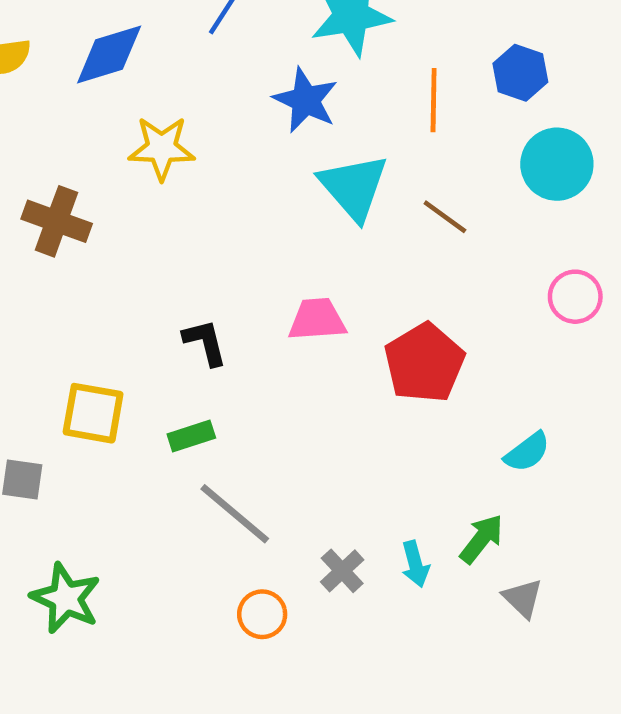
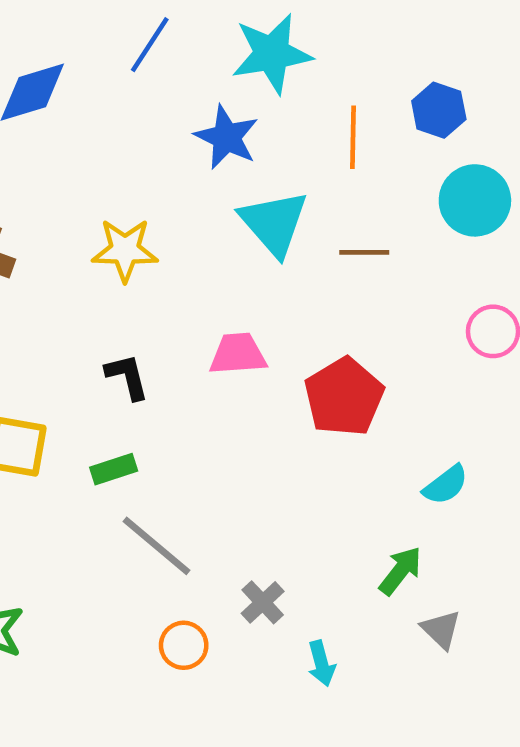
yellow star: (162, 148) -> (125, 250), moved
brown line: (445, 217) -> (364, 252), turned -36
cyan arrow: (415, 564) -> (321, 663), moved

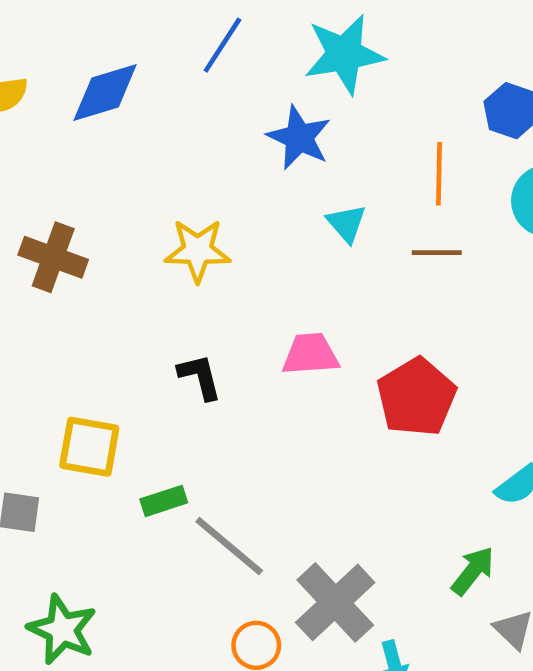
orange line: (353, 137) -> (439, 174), moved
cyan triangle: (274, 223) -> (347, 223), size x0.6
green rectangle: (114, 469) -> (164, 501), moved
gray cross: (263, 602) -> (335, 602), size x1.8

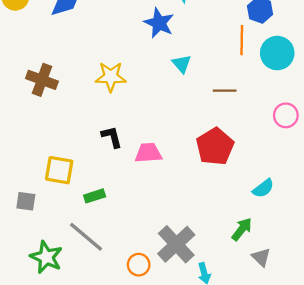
orange line: (439, 174) -> (242, 40), moved
brown line: (437, 253) -> (225, 91), moved
pink trapezoid: (310, 354) -> (148, 153), moved
gray line: (229, 546) -> (86, 237), moved

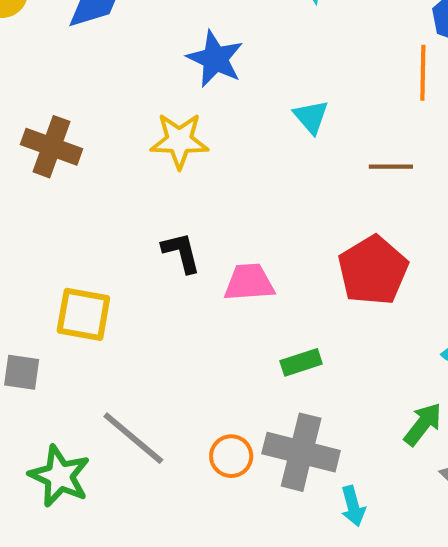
blue star: (159, 23) -> (215, 59), moved
green rectangle: (95, 196) -> (301, 362), moved
gray cross: (176, 244) -> (301, 452), turned -33
orange circle: (139, 265) -> (231, 456), moved

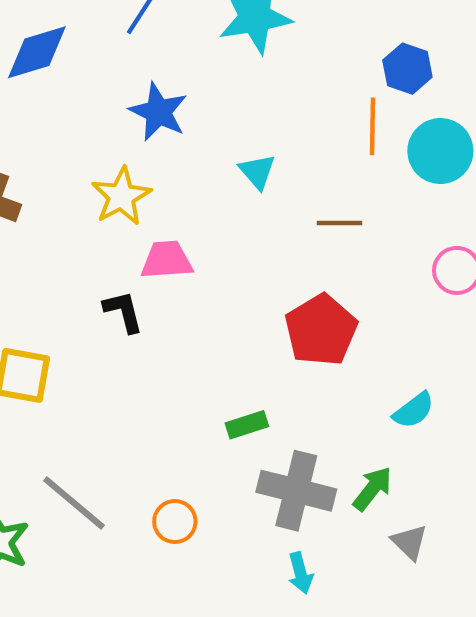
yellow star: (179, 141) -> (121, 196), turned -30
pink trapezoid: (249, 282) -> (167, 260), moved
gray cross: (301, 452) -> (296, 491), moved

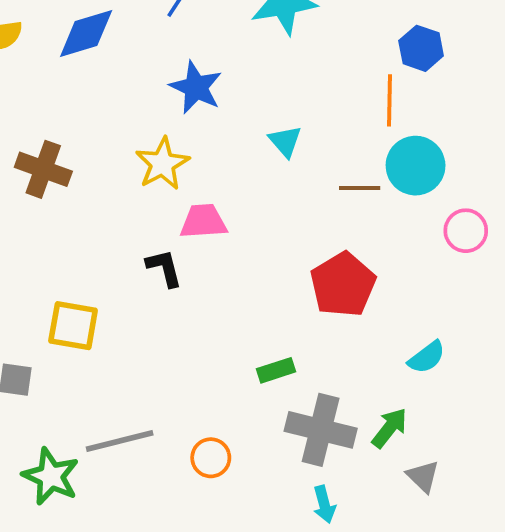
cyan circle: (440, 151) -> (416, 166), moved
gray line: (74, 503) -> (120, 441), turned -54

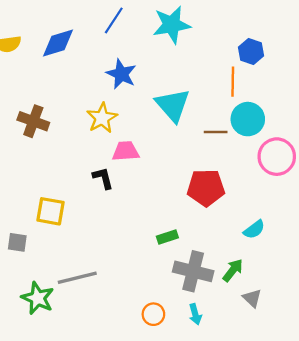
cyan triangle: (285, 141) -> (173, 105), size x1.8
pink circle: (466, 231) -> (277, 157), size x1.5
red pentagon: (343, 285) -> (206, 188), turned 30
orange circle: (211, 458) -> (153, 314), moved

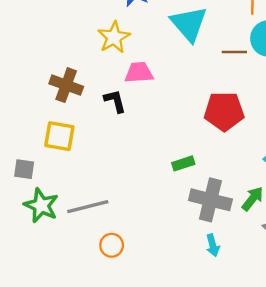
brown cross: (33, 121) -> (66, 85), moved
green star: (38, 298) -> (41, 206), moved
orange circle: (153, 314) -> (112, 245), moved

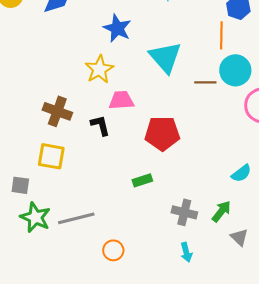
red pentagon: (224, 111) -> (162, 133), moved
green rectangle: (183, 163) -> (142, 180), moved
gray cross: (210, 200) -> (184, 212), size x0.7
orange circle: (112, 245) -> (113, 250), moved

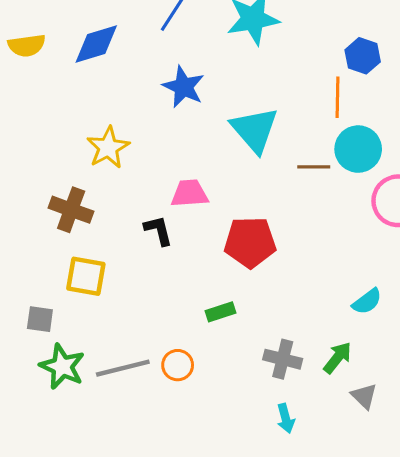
yellow star: (99, 69) -> (108, 148), moved
brown cross: (57, 111) -> (71, 210), moved
orange circle: (113, 250) -> (178, 365), moved

